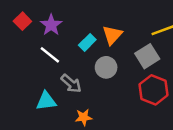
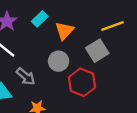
cyan rectangle: (87, 42) -> (40, 19), moved
red hexagon: (153, 90) -> (82, 82), moved

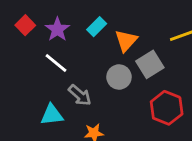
gray square: (97, 51) -> (150, 64), moved
red hexagon: (82, 82) -> (167, 108), moved

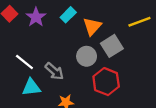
white line: (56, 63) -> (24, 62), moved
red hexagon: (167, 108) -> (106, 82), moved

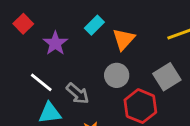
purple star: (36, 17) -> (55, 43), moved
gray square: (112, 46) -> (167, 77), moved

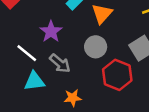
purple star: (55, 43) -> (51, 32), moved

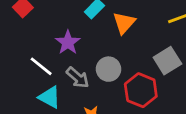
gray circle: (96, 47) -> (108, 69), moved
cyan triangle: (34, 81) -> (50, 97), turned 35

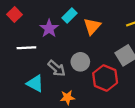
purple star: (68, 42) -> (49, 28), moved
white line: (41, 66) -> (26, 48), moved, turned -42

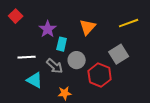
cyan rectangle: (70, 15) -> (62, 44), moved, turned -32
white line: (26, 48) -> (27, 57), moved

